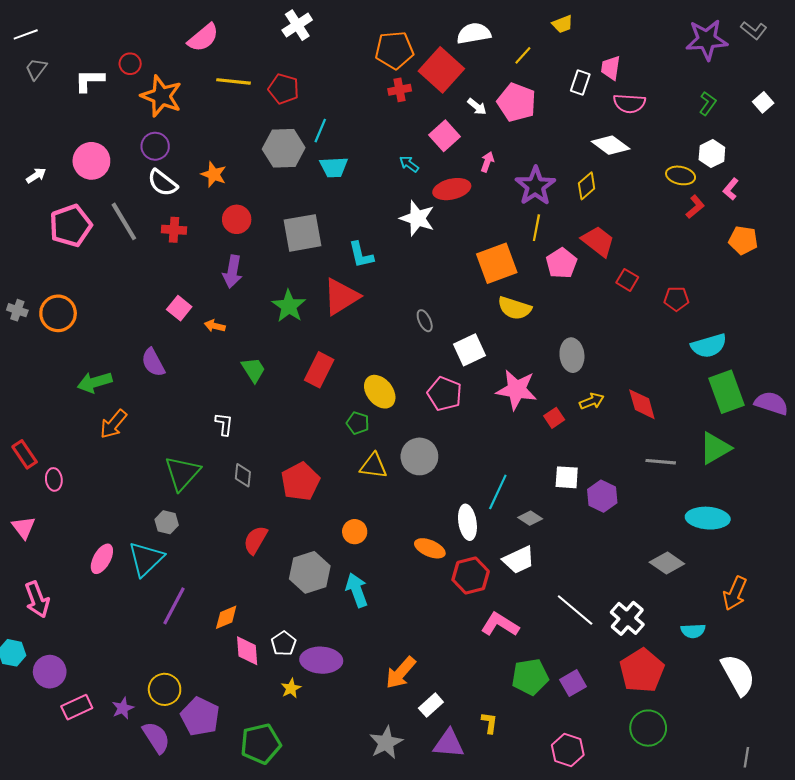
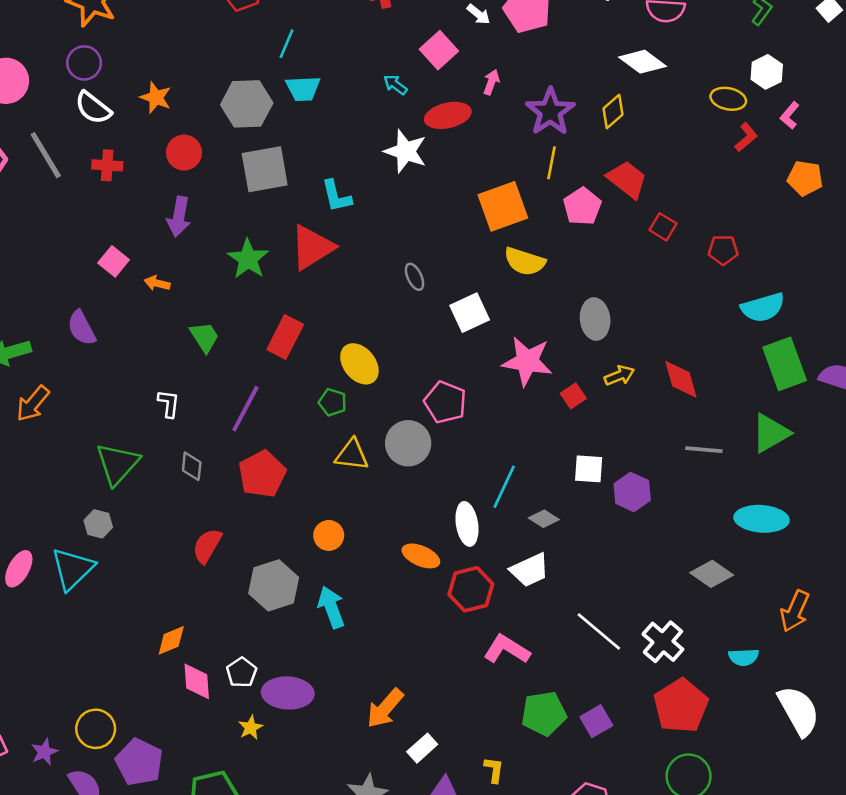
gray hexagon: (284, 148) -> (247, 104), moved
pink pentagon: (444, 394) -> (445, 402), moved
purple line: (174, 606) -> (245, 409), moved

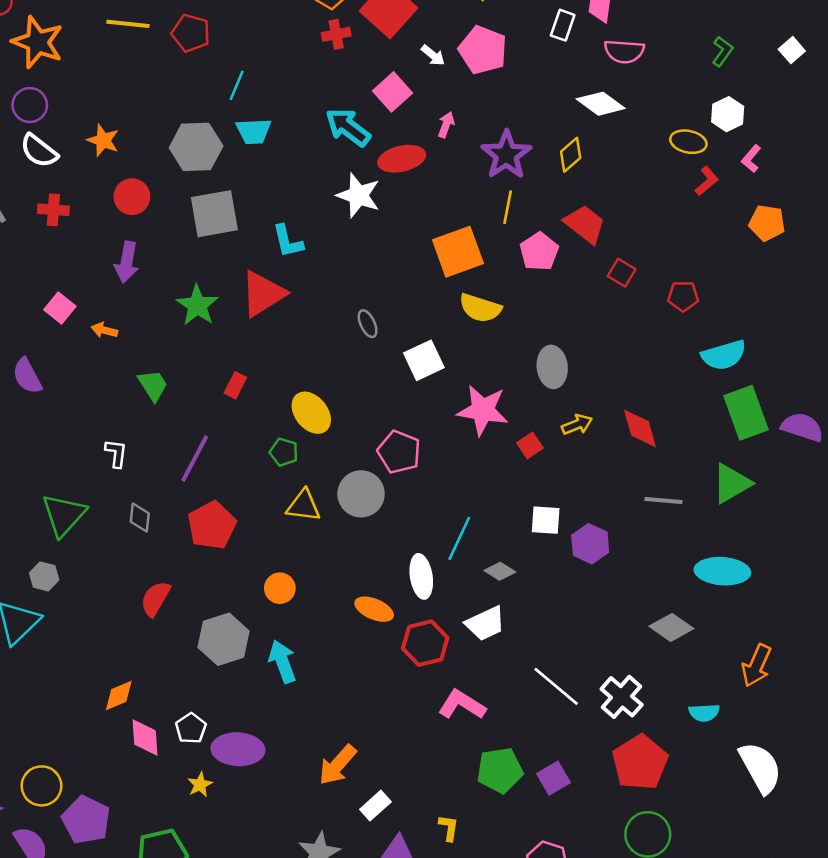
cyan arrow: (395, 85) -> (348, 127), size x1.8
red rectangle: (285, 337) -> (235, 385), size x0.6

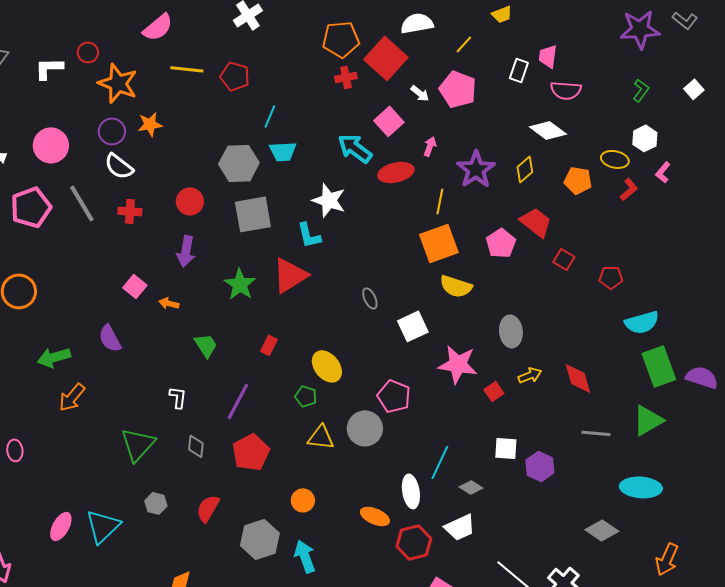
orange star: (103, 140) -> (150, 124), moved, turned -30
white star: (358, 195) -> (329, 200), moved
yellow line: (508, 207) -> (440, 201), moved
orange pentagon: (767, 223) -> (578, 180), moved
gray hexagon: (44, 576) -> (156, 503), moved

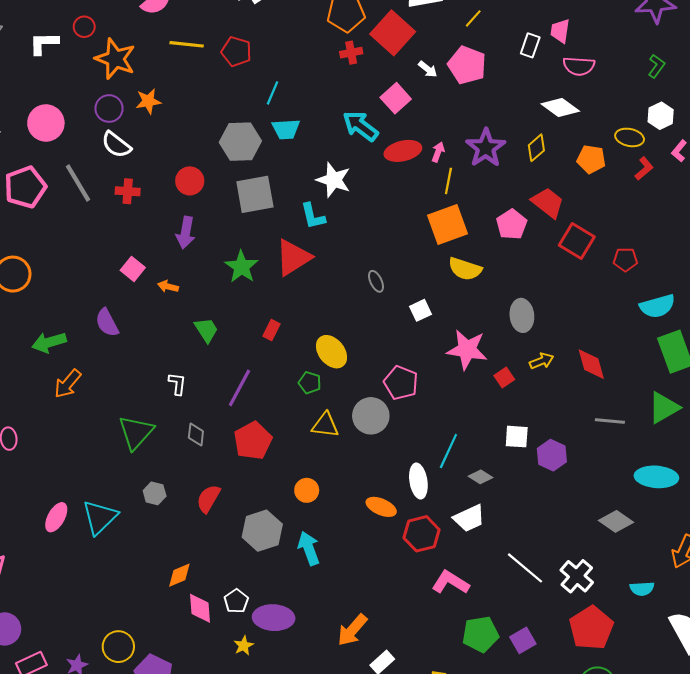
pink arrow: (430, 146) -> (438, 152), moved
red square: (564, 259) -> (577, 241), size x1.6
white square: (413, 326) -> (420, 310), size x0.7

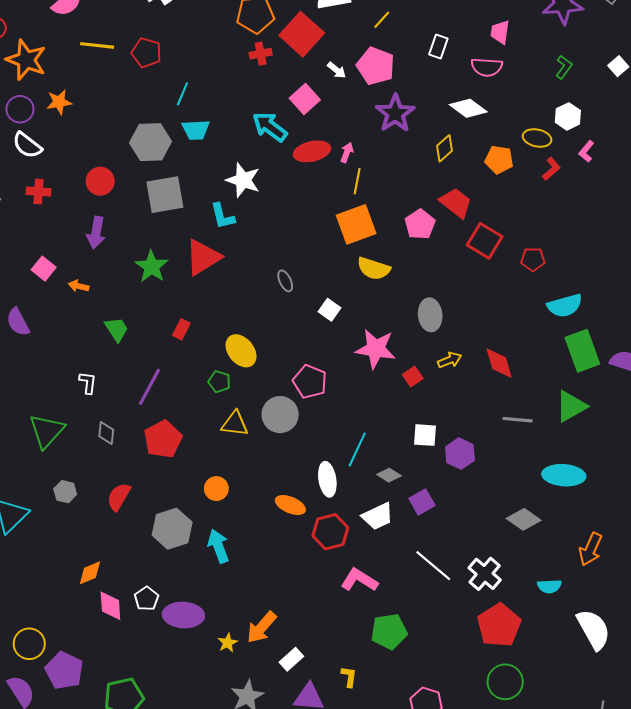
pink trapezoid: (560, 31) -> (500, 32), moved
purple star: (486, 148) -> (395, 113), moved
white square: (420, 310) -> (329, 310), turned -30
purple square: (523, 640) -> (422, 502), moved
yellow star: (244, 646) -> (228, 643), moved

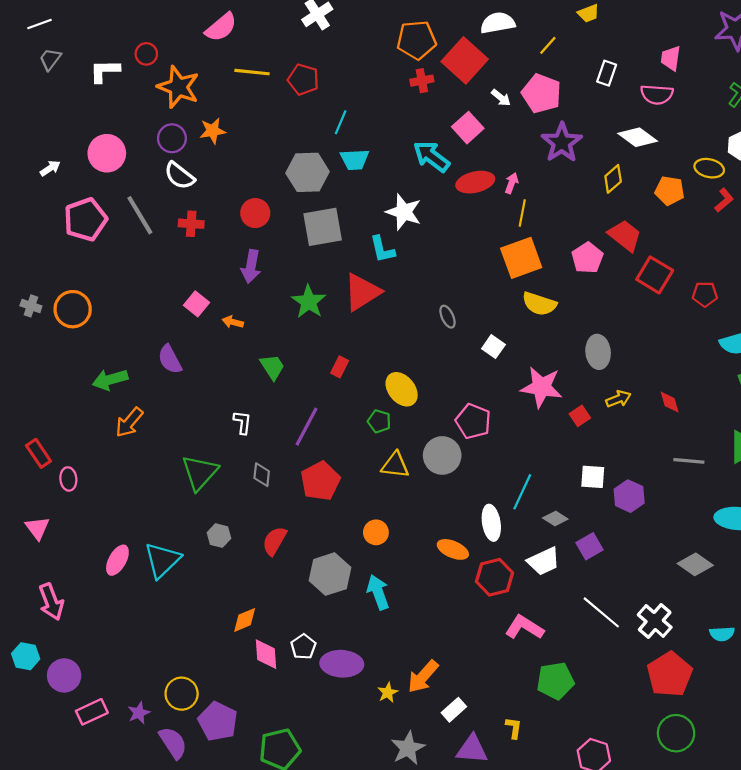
red diamond: (499, 363) -> (670, 402), size x0.7

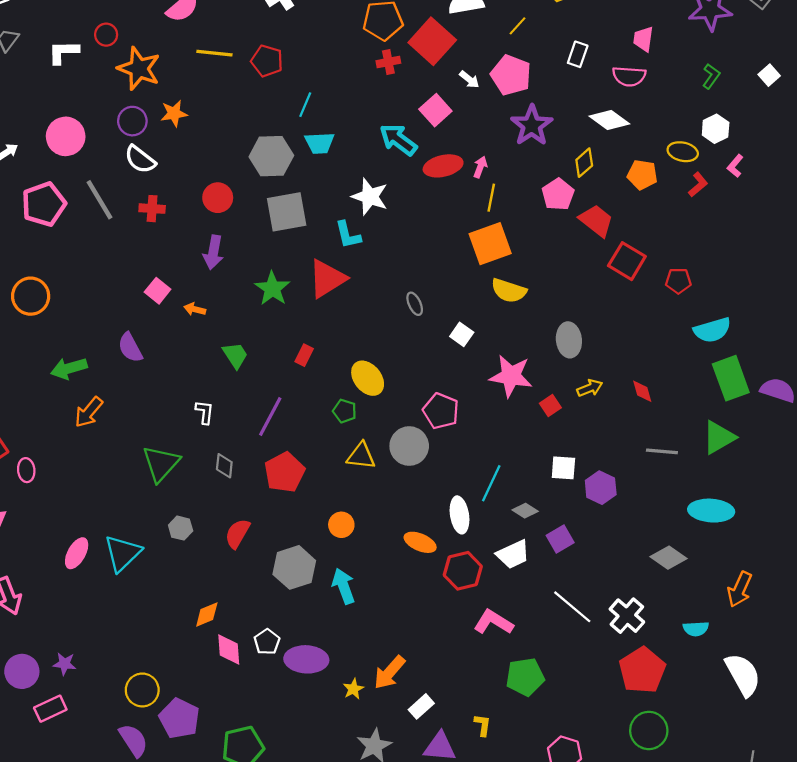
pink pentagon: (587, 258) -> (558, 194), moved
purple star: (139, 713) -> (65, 664), moved, turned 30

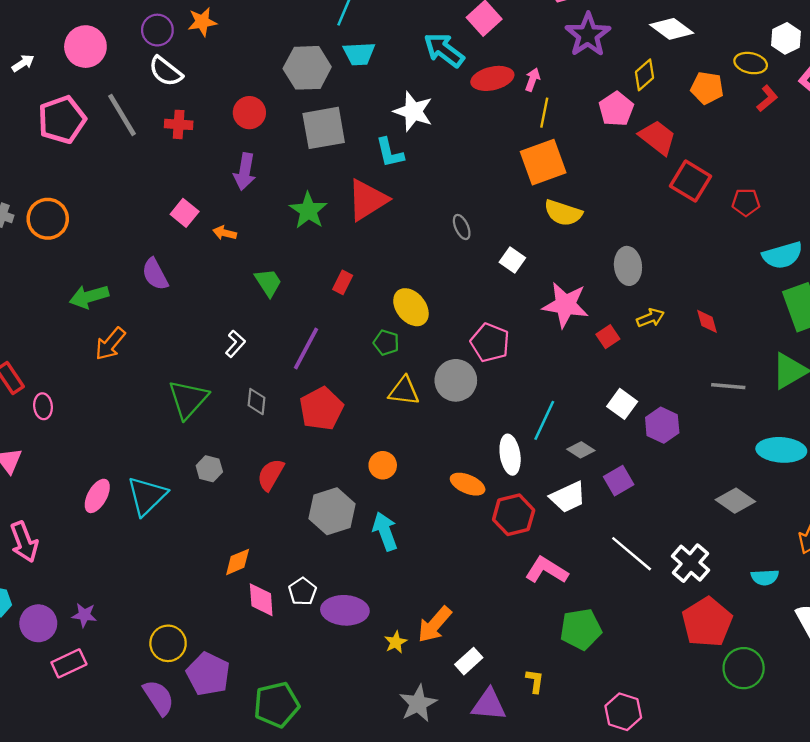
white L-shape: (205, 412) -> (235, 344), turned 35
white square: (563, 468) -> (622, 404), turned 32
green circle: (649, 730) -> (744, 668), moved

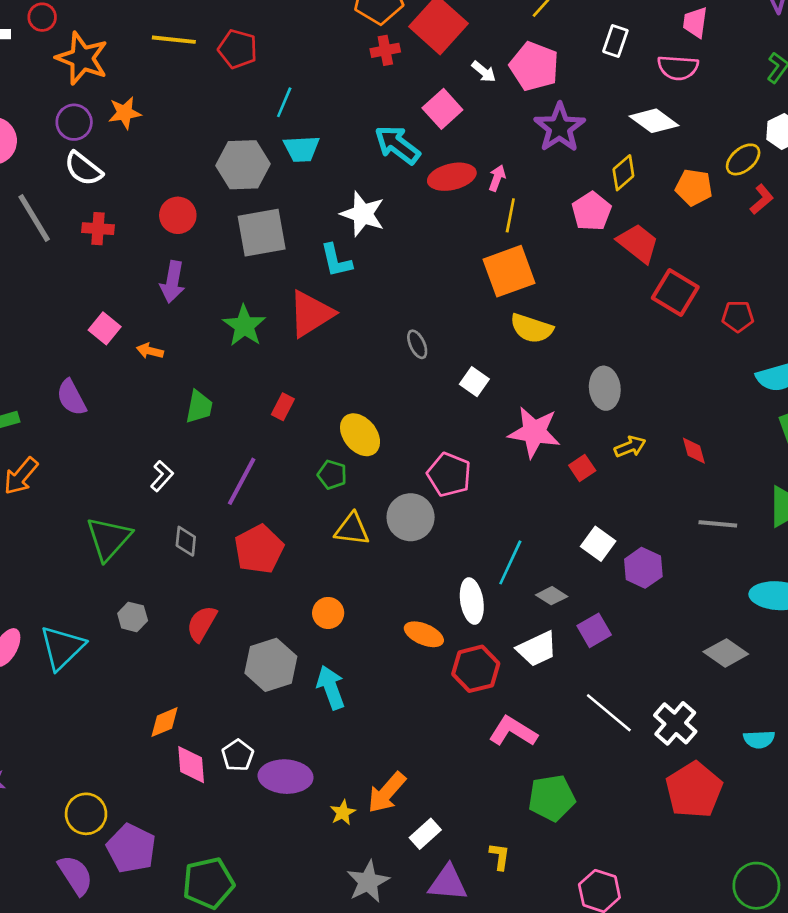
yellow ellipse: (751, 63) -> (743, 159), turned -52
green trapezoid: (268, 282) -> (199, 407), turned 44
green circle: (744, 668) -> (756, 886), moved

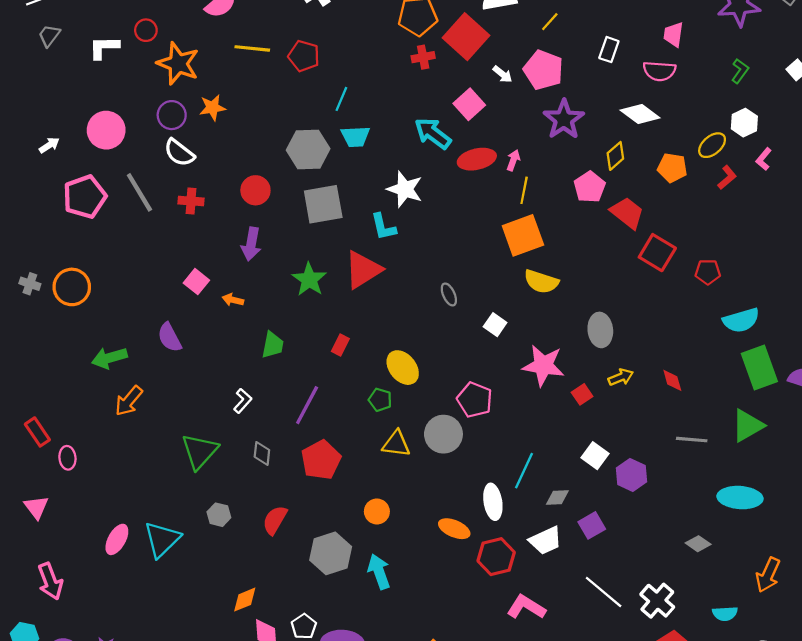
gray diamond: (552, 596) -> (557, 498), turned -35
gray diamond: (726, 653) -> (698, 544), size x0.7

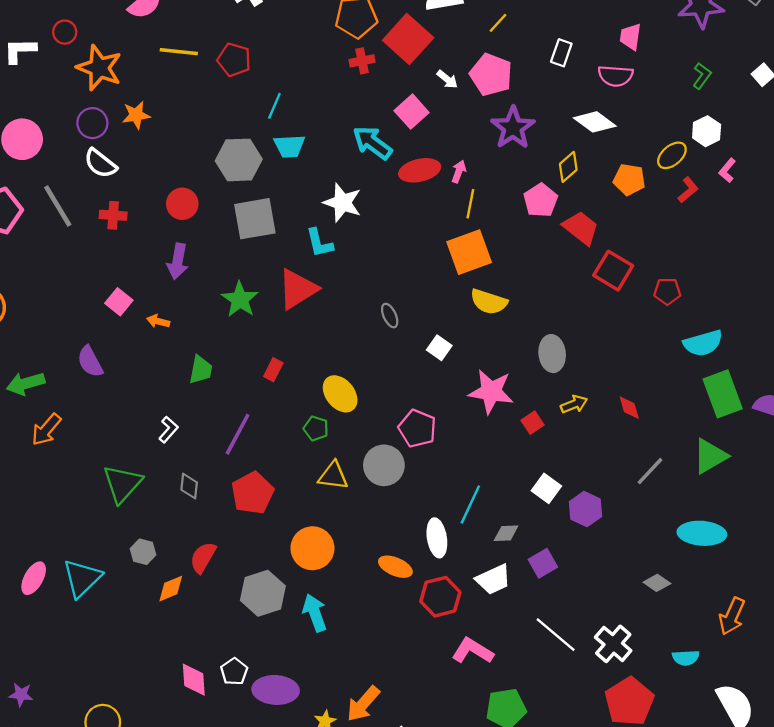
gray line: (692, 440) -> (650, 471), turned -52
orange circle: (377, 511) -> (312, 548), size x1.6
orange diamond: (245, 600) -> (171, 589), moved

